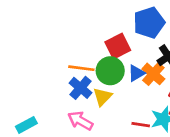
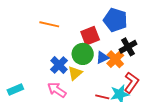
blue pentagon: (149, 23) -> (115, 20), turned 30
orange line: (81, 68) -> (49, 24), moved

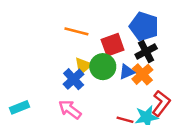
orange line: (49, 24) -> (76, 31), moved
black cross: (128, 47) -> (146, 51), moved
yellow triangle: (75, 73) -> (83, 66), moved

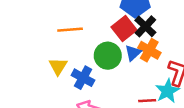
red square: (113, 45) -> (124, 29), moved
yellow triangle: (83, 66) -> (58, 66), moved

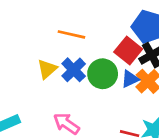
red square: (124, 29) -> (128, 51), turned -30
blue cross: (83, 78) -> (74, 70), moved

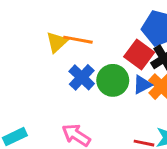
yellow triangle: (47, 69) -> (57, 42), moved

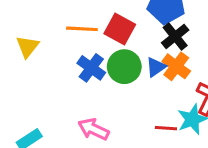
yellow triangle: (57, 42) -> (27, 47), moved
red square: (139, 55) -> (120, 29), moved

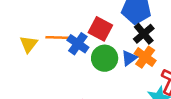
orange line: (82, 29) -> (58, 37), moved
blue cross: (91, 68) -> (78, 44), moved

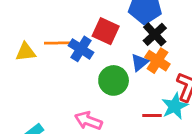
yellow triangle: (29, 44) -> (26, 52), turned 48
green circle: (105, 58) -> (114, 80), moved

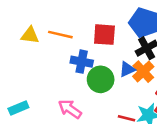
red square: (106, 31) -> (104, 35), turned -35
blue cross: (81, 49) -> (82, 62), moved, turned -35

